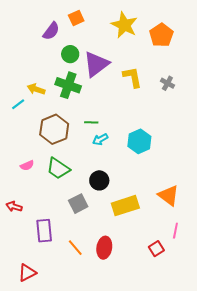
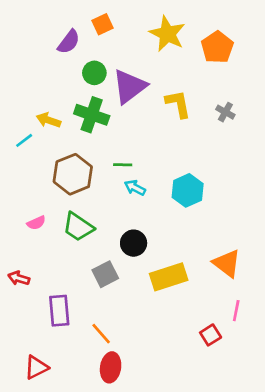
cyan arrow: (100, 139) -> (135, 188), turned 56
red ellipse: (104, 248) -> (111, 367), moved

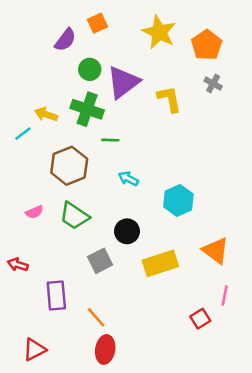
gray cross: (225, 112) -> (213, 84), moved
green line: (123, 165) -> (110, 140), moved
cyan hexagon: (188, 190) -> (178, 200), moved

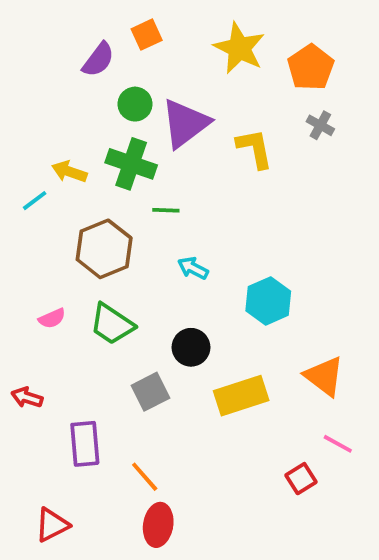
pink line: (225, 296) -> (338, 444), turned -72

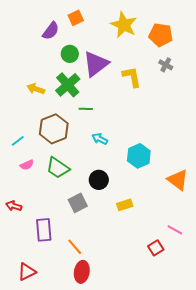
orange pentagon: (311, 67) -> (161, 35), turned -30
green cross: (131, 164) -> (68, 85), turned 30
cyan line: (35, 201) -> (18, 141), moved
orange triangle: (324, 376) -> (178, 180), moved
yellow rectangle: (241, 396) -> (125, 205), size x0.6

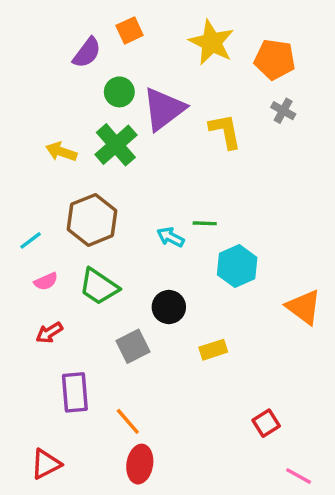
green line: (86, 109) -> (205, 223), moved
red arrow: (14, 206) -> (49, 333), moved, turned -49
pink line: (175, 230) -> (299, 476), moved

